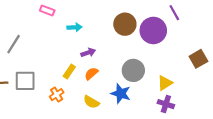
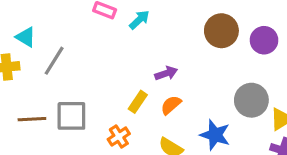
cyan arrow: (74, 27) -> (139, 20), moved, turned -40
purple circle: (153, 30) -> (264, 40), size x0.7
gray circle: (133, 70) -> (251, 100), moved

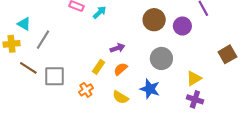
gray circle: (251, 100) -> (161, 58), moved
brown line: (32, 119) -> (28, 68), moved, turned 36

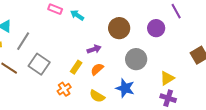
cyan arrow: (100, 12) -> (77, 15), turned -104
brown circle: (154, 20) -> (119, 28), moved
gray square: (55, 76) -> (39, 64), moved, turned 35

